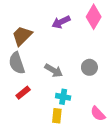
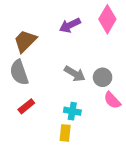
gray arrow: (54, 70) -> (75, 74), moved
pink semicircle: (98, 114) -> (112, 100), moved

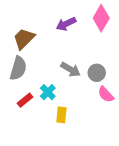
gray semicircle: (19, 72) -> (18, 68), turned -145
cyan cross: (72, 111) -> (48, 92), moved, turned 35
yellow rectangle: (65, 133) -> (61, 115), moved

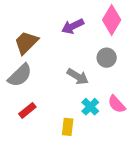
gray semicircle: (18, 68) -> (20, 75), turned 30
gray circle: (97, 73) -> (107, 58), moved
cyan cross: (48, 92) -> (90, 107), moved

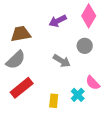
brown trapezoid: (26, 43) -> (21, 34), turned 35
cyan cross: (90, 107) -> (78, 95), moved
red rectangle: (27, 110) -> (22, 88), size x1.6

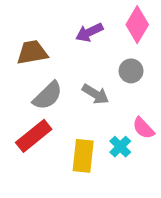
gray semicircle: (16, 60) -> (48, 96), moved
yellow rectangle: (54, 101) -> (83, 156), size x1.5

